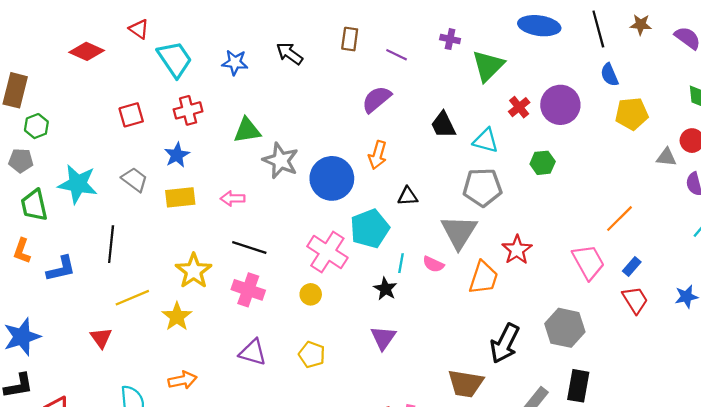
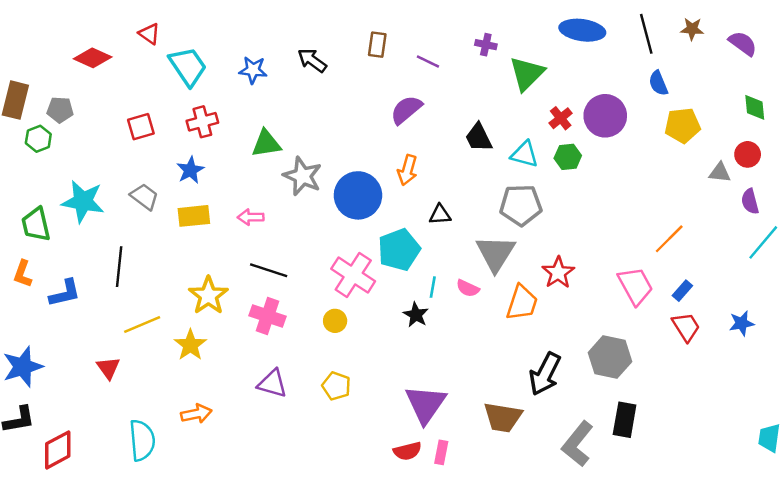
gray pentagon: (21, 161) -> (60, 110), moved
green hexagon: (543, 163) -> (568, 157), moved
purple triangle: (383, 338) -> (426, 404), moved, size x1.5

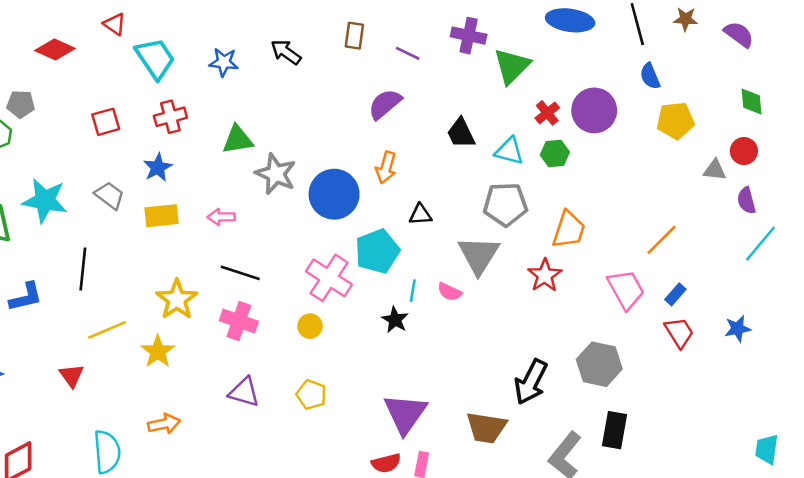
purple cross: (486, 45) -> (469, 36), size x1.5
orange trapezoid: (522, 303) -> (569, 230), moved

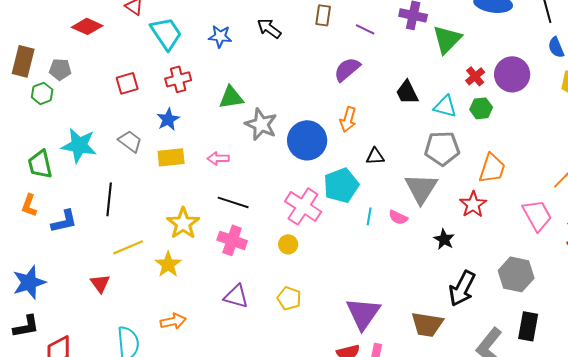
black star: (395, 320) -> (444, 239), moved

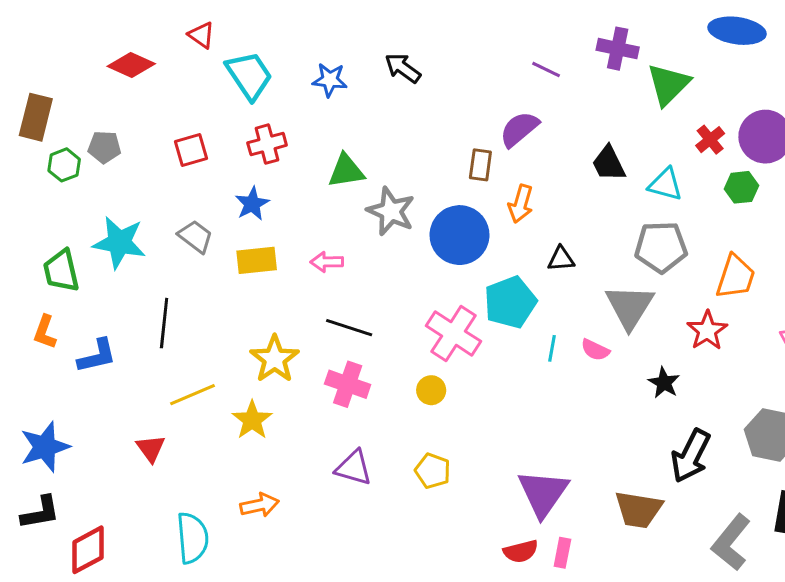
brown rectangle: (323, 15) -> (480, 165), moved
gray pentagon: (60, 69) -> (104, 147), moved
green hexagon: (481, 108) -> (741, 187), moved

